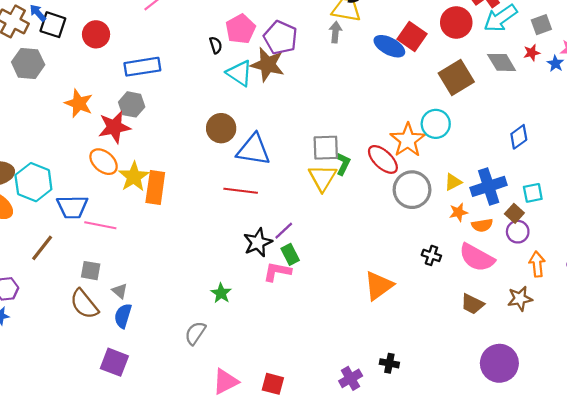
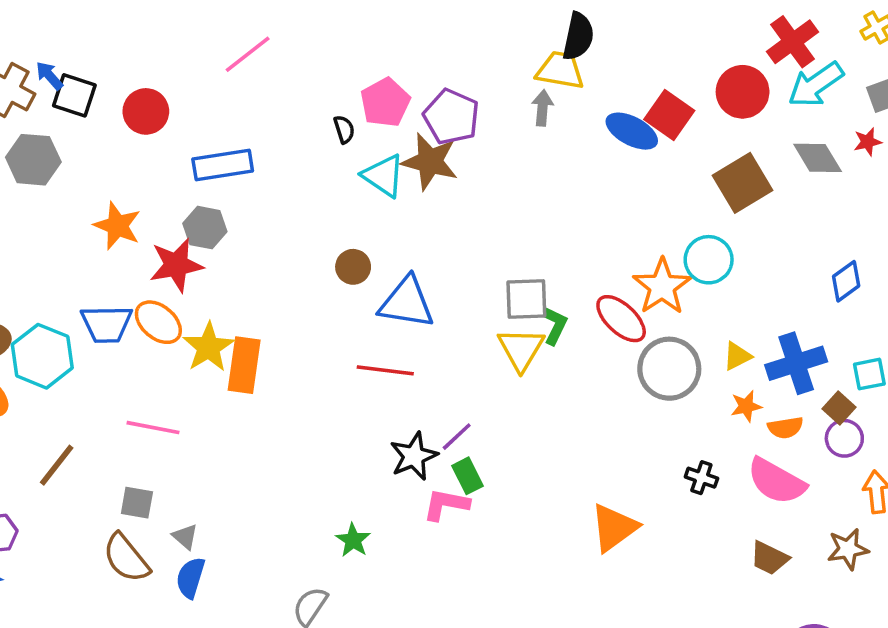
brown circle: (221, 128) -> (353, 267), size x0.7
blue trapezoid: (72, 207) -> (107, 324), moved

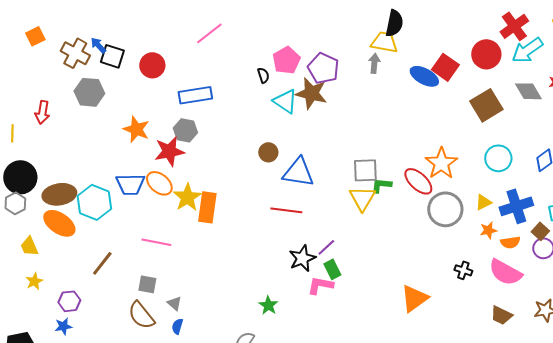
cyan circle: (709, 260) -> (498, 158), moved
green L-shape: (555, 326) -> (381, 185), turned -110
blue semicircle: (191, 578) -> (177, 326), size x0.7

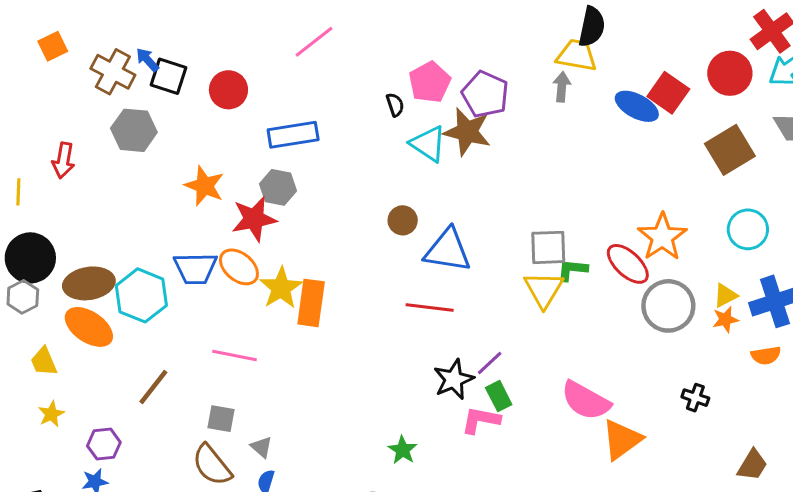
orange star: (488, 230) -> (725, 319), moved
pink semicircle: (505, 272) -> (586, 401), moved
brown trapezoid: (501, 315) -> (752, 465), turned -85

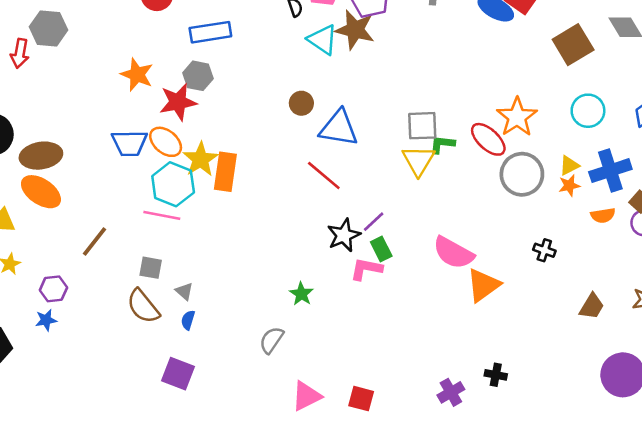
gray hexagon: (134, 130) -> (48, 28), moved
cyan hexagon: (141, 295) -> (173, 184), moved
red line: (430, 307) -> (324, 175), turned 33

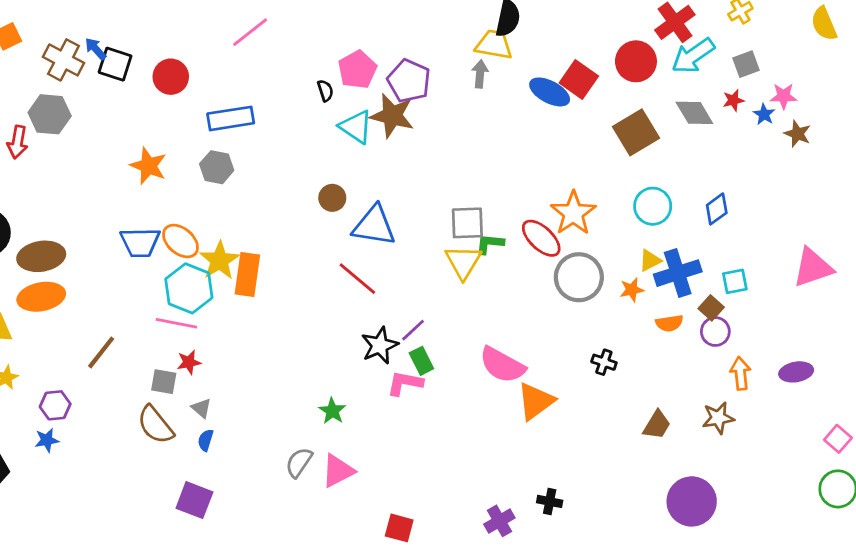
red star: (178, 102) -> (189, 362), moved, size x0.6
yellow triangle: (569, 166) -> (650, 261), moved
orange ellipse: (41, 192) -> (41, 297), turned -45
pink triangle: (306, 396) -> (338, 471), moved

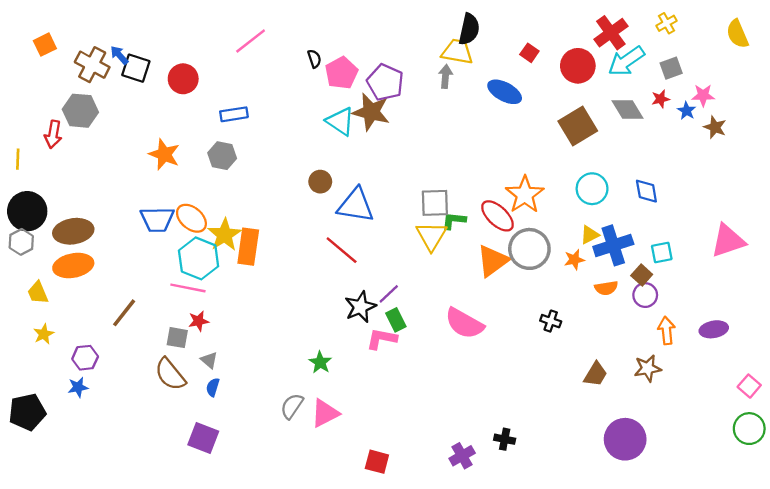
red square: (579, 79) -> (529, 53), moved, size x0.6
black semicircle: (325, 91) -> (314, 59), moved
blue rectangle: (231, 118) -> (234, 114), size x0.7
blue diamond: (717, 209) -> (646, 191), turned -64
orange triangle: (536, 401) -> (493, 261), moved

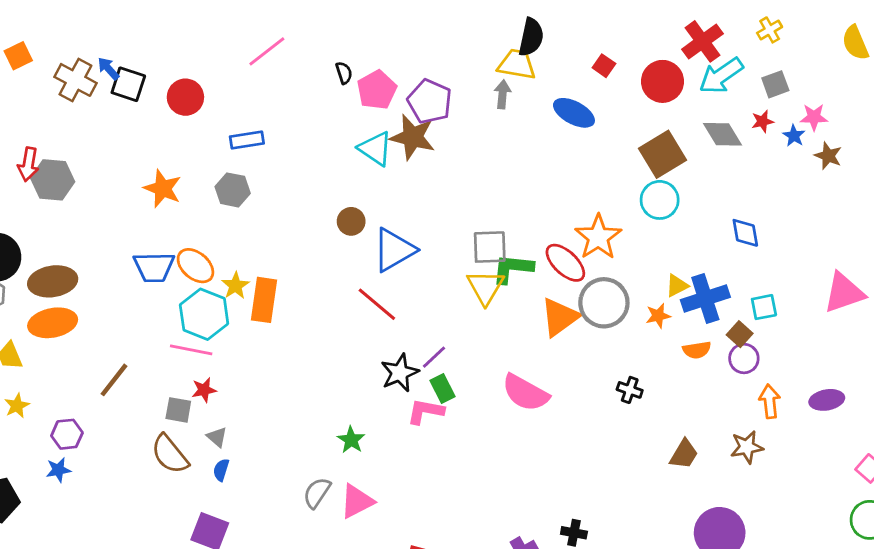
gray hexagon: (80, 111) -> (53, 180), moved
cyan circle: (592, 189) -> (660, 200), moved
blue triangle: (356, 205) -> (394, 250), turned -39
green L-shape: (454, 221) -> (513, 269), size x1.4
yellow star: (225, 235) -> (235, 286), size x0.7

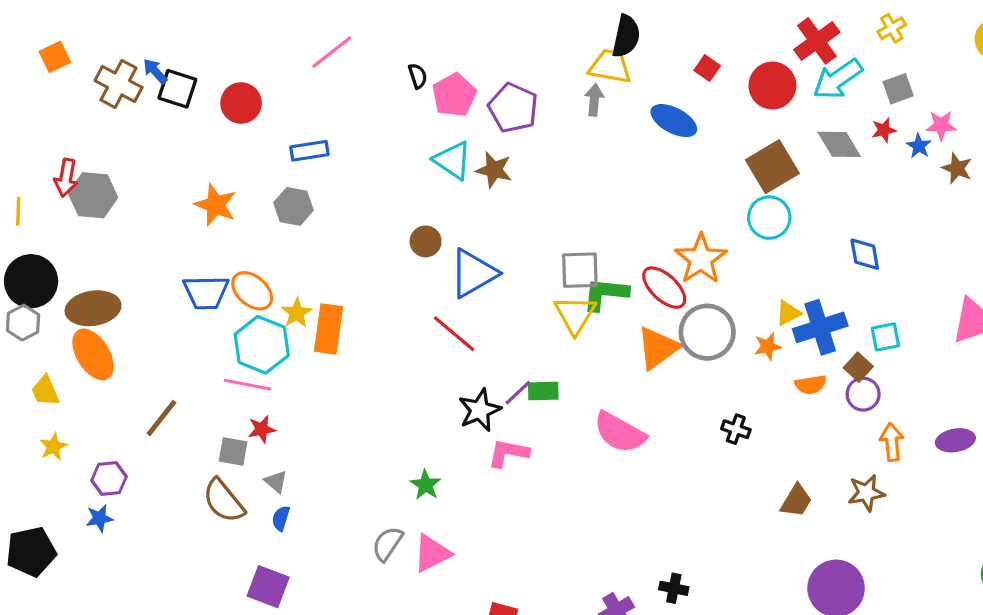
brown star: (413, 137) -> (494, 170), moved, size x0.7
orange ellipse: (53, 323) -> (93, 354), turned 69
green rectangle: (443, 388) -> (543, 391), moved, turned -64

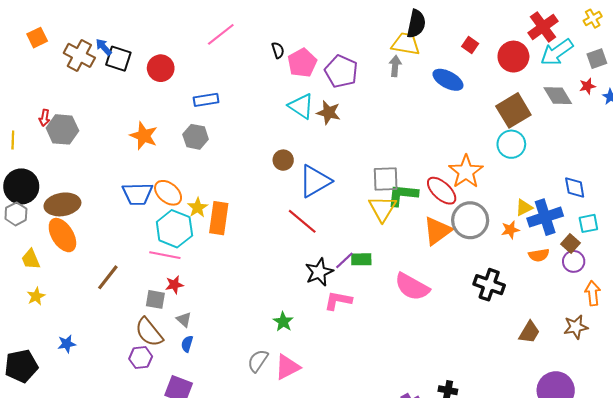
red arrow: (66, 178) -> (44, 118), size x0.7
blue diamond: (865, 254) -> (575, 188), moved
black cross: (736, 429) -> (489, 285), size x1.6
purple hexagon: (109, 479) -> (141, 358), moved

